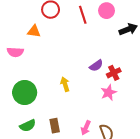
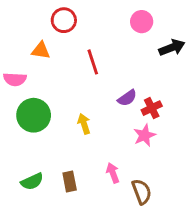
red line: (83, 15) -> (93, 62), moved
green circle: (25, 92) -> (34, 115), moved
pink arrow: (86, 128) -> (113, 173), moved, turned 136

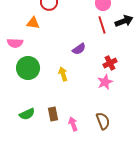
red line: (93, 62) -> (102, 25), moved
purple semicircle: (127, 98) -> (79, 49), moved
pink arrow: (113, 173) -> (73, 124), moved

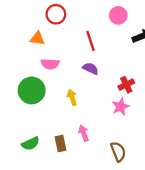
red line: (102, 25) -> (91, 41), moved
pink semicircle: (15, 43) -> (50, 64), moved
purple semicircle: (79, 49) -> (91, 69), turned -120
pink arrow: (73, 124) -> (84, 133), moved

